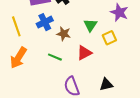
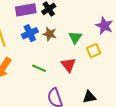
brown star: (64, 34) -> (50, 34), moved
red triangle: (84, 53) -> (68, 65), turned -42

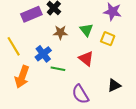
blue cross: (30, 33) -> (43, 54), moved
yellow square: (94, 51) -> (108, 39), turned -32

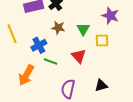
yellow square: (108, 39) -> (102, 40), turned -32
orange arrow: (22, 77) -> (26, 75), moved
purple semicircle: (80, 94) -> (68, 89), turned 36

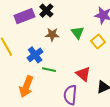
yellow square: (102, 40) -> (98, 42), turned -32
red triangle: (79, 56) -> (83, 74), moved

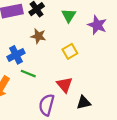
green triangle: (78, 33) -> (69, 16), moved
yellow square: (98, 42) -> (70, 51), moved

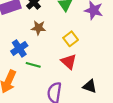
red triangle: (65, 85) -> (69, 62), moved
black triangle: (84, 103) -> (90, 86), turned 40

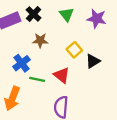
red triangle: (69, 62) -> (62, 75), moved
black triangle: (90, 86) -> (93, 61), moved, turned -48

